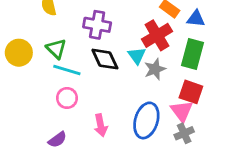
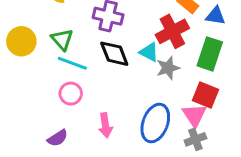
cyan triangle: (137, 56) -> (149, 52), turned -30

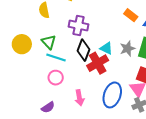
red cross: (172, 31) -> (98, 63), moved
black diamond: (114, 54) -> (83, 50), turned 45
gray star: (168, 68) -> (127, 49), moved

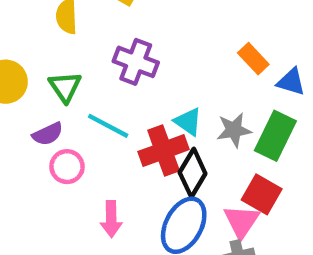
black diamond: (83, 50) -> (193, 173), moved
cyan line: (56, 57) -> (108, 126), moved
purple semicircle: (48, 107) -> (48, 134), moved

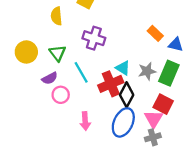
cyan line: (108, 126) -> (81, 72), turned 35

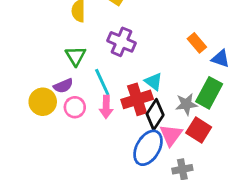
yellow circle: (26, 52) -> (43, 102), moved
gray star: (147, 71) -> (186, 104), moved
pink triangle: (153, 119) -> (171, 135), moved
pink arrow: (85, 121) -> (106, 107), moved

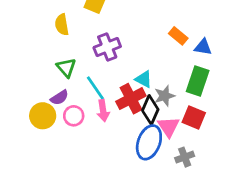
purple cross: (122, 42) -> (107, 47), turned -35
gray star: (186, 104) -> (165, 96), moved

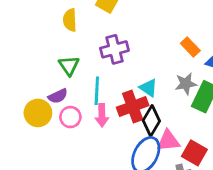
cyan line: (95, 88) -> (97, 91), turned 30
gray star: (165, 96) -> (186, 84), moved
red square: (194, 118) -> (194, 153), moved
pink triangle: (169, 127) -> (168, 141), turned 50

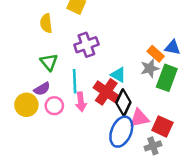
orange rectangle: (190, 47) -> (156, 54), moved
red cross: (133, 106) -> (106, 92), turned -30

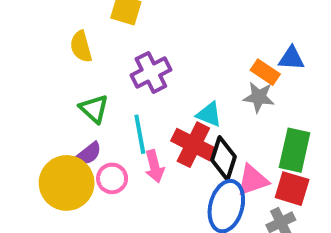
gray star: (150, 68) -> (259, 97), turned 30
green rectangle: (167, 78) -> (295, 150), moved
yellow circle: (26, 105) -> (67, 183), size x1.4

